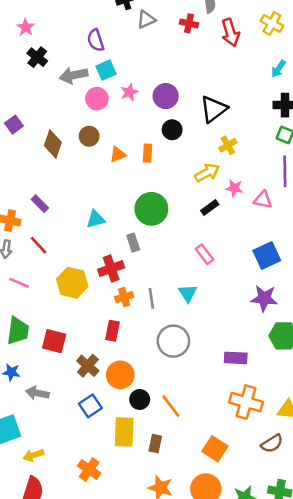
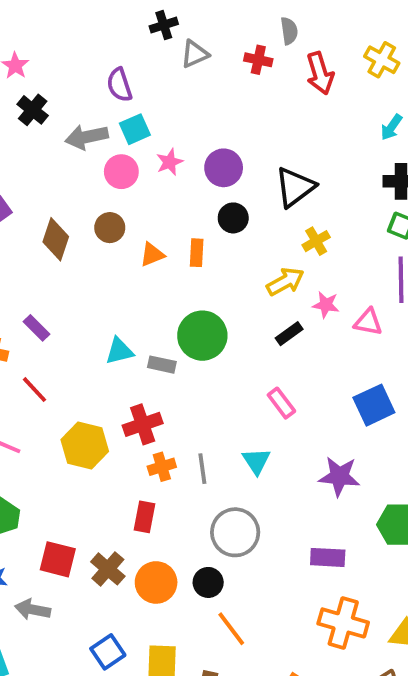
gray rectangle: (133, 243) -> (162, 365), moved, turned -60
purple star: (264, 298) -> (339, 476), moved
red square: (54, 341) -> (58, 559), moved
black circle: (140, 399) -> (208, 582), moved
blue square: (90, 406) -> (108, 652), moved

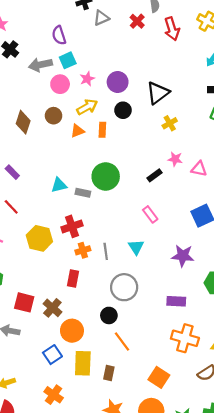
red cross: (258, 60) -> (137, 21), turned 32
yellow arrow: (285, 282) -> (87, 107), moved
orange circle: (156, 582) -> (72, 331), moved

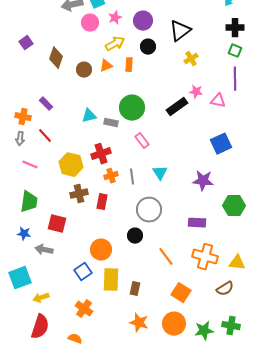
brown circle: (54, 116) -> (84, 70), moved
black rectangle: (155, 175) -> (177, 107), size x1.5
pink rectangle: (150, 214) -> (142, 141), moved
brown cross: (52, 308) -> (79, 194), moved, turned 36
orange line: (122, 342) -> (166, 257), moved

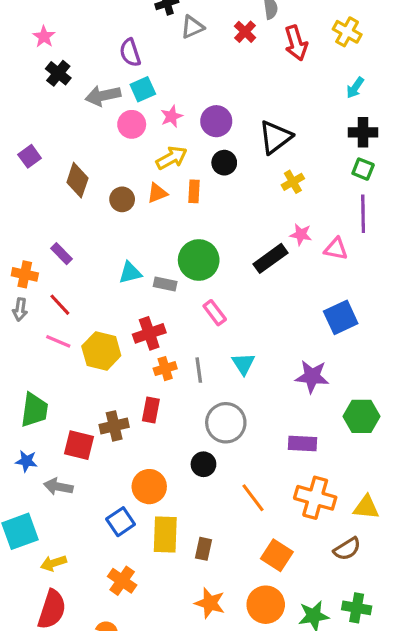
pink line: (30, 165) -> (58, 341), moved
brown cross: (79, 194) -> (114, 426), moved

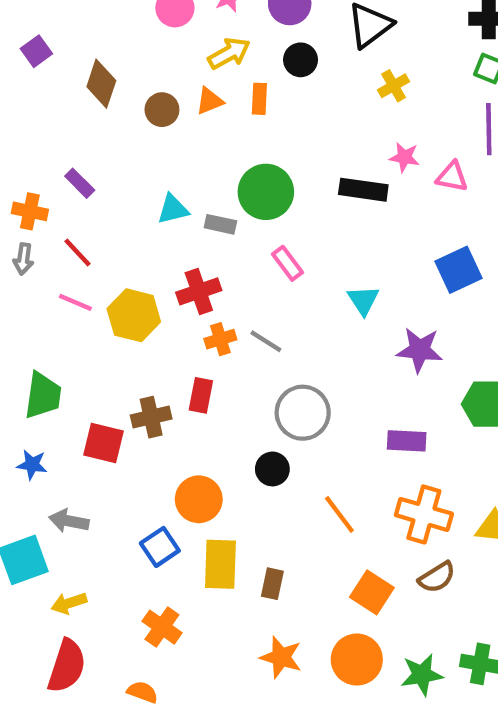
black rectangle: (271, 258) -> (363, 190), turned 44
cyan triangle: (243, 364) -> (363, 300), moved
gray line: (199, 370) -> (266, 341), turned -50
gray arrow: (58, 487) -> (69, 521), moved
brown semicircle: (347, 549) -> (437, 577), moved

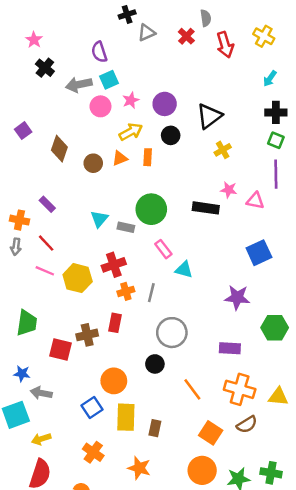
cyan triangle: (173, 209) -> (99, 219), turned -36
cyan triangle: (363, 300) -> (184, 270), moved, turned -42
gray line: (266, 341) -> (151, 293), turned 72
blue star: (32, 465) -> (22, 374), moved
orange star: (281, 657) -> (139, 468), moved

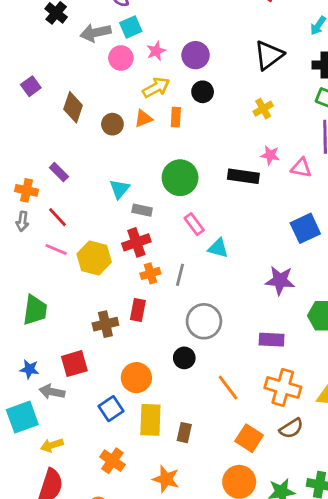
black triangle: (209, 116) -> (269, 55), moved
gray rectangle: (126, 227) -> (142, 210), moved
red square: (61, 349) -> (74, 364), moved, turned -30

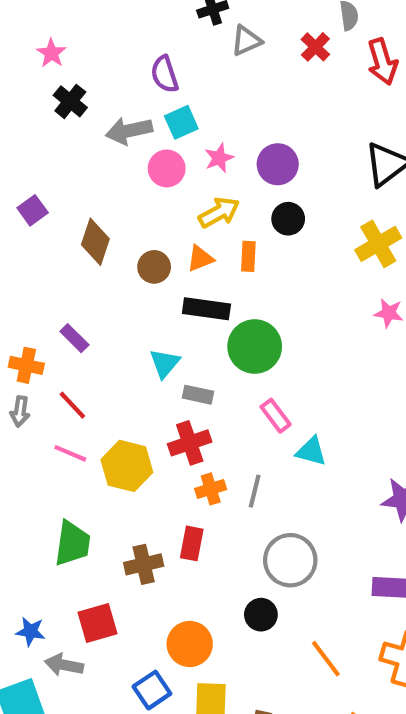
yellow cross: (263, 109) -> (378, 244), size x1.5
black rectangle: (243, 176) -> (206, 309), moved
green trapezoid: (35, 310) -> (72, 543), moved

